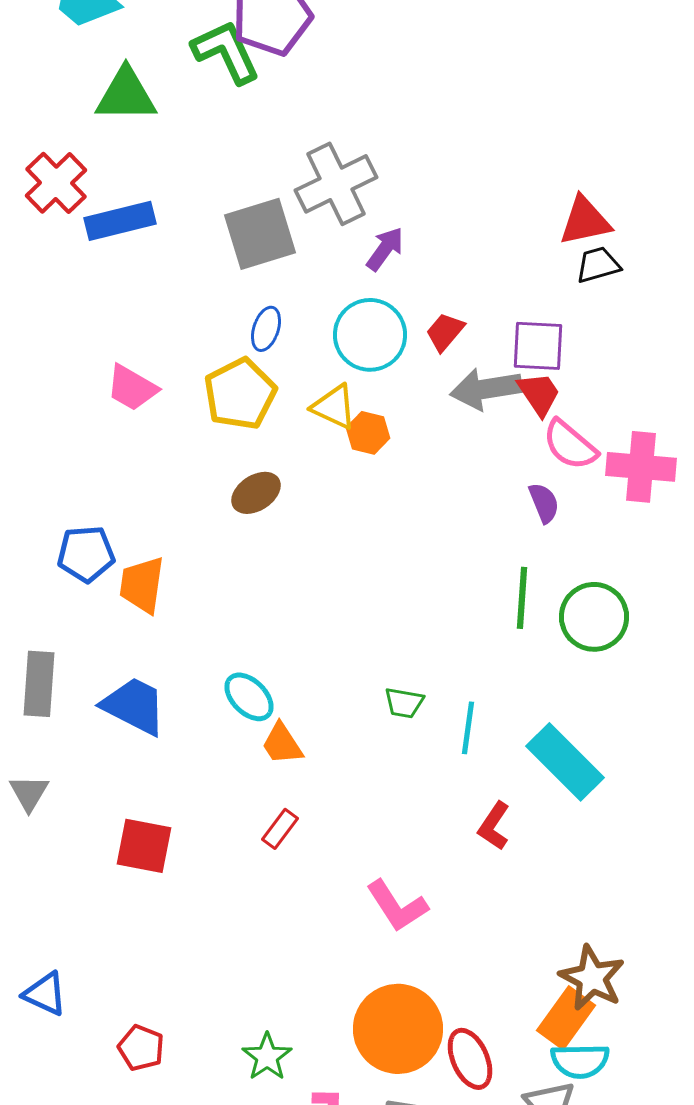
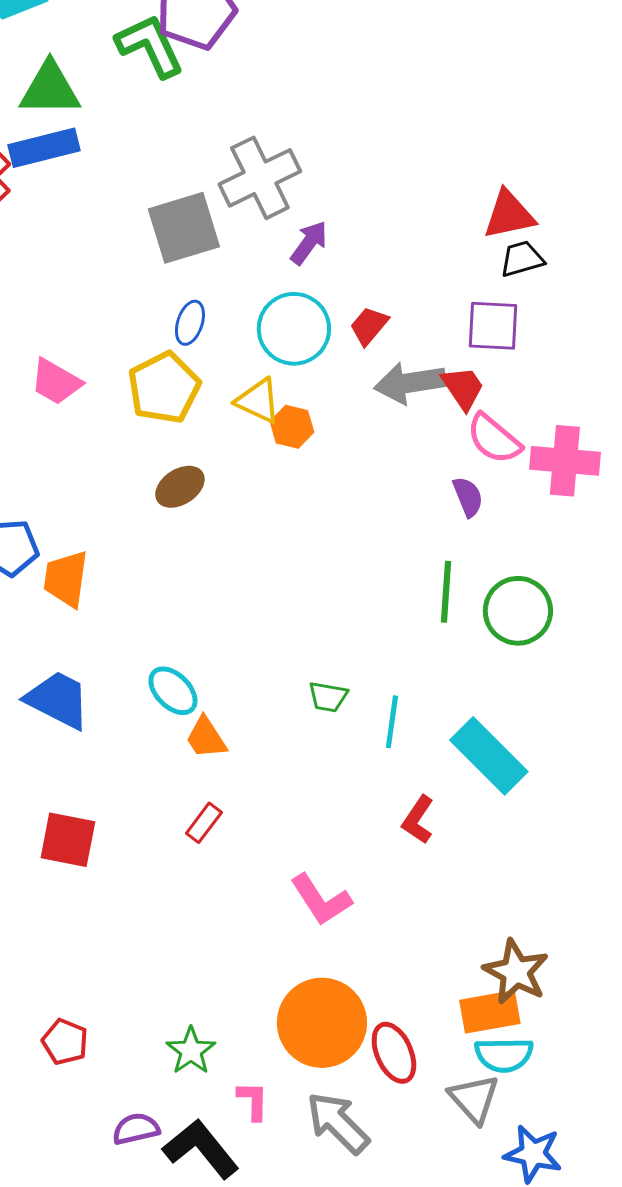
blue rectangle: (120, 221) -> (44, 148), moved
purple square: (538, 346) -> (493, 326), moved
orange rectangle: (566, 1018) -> (490, 1012), turned 44

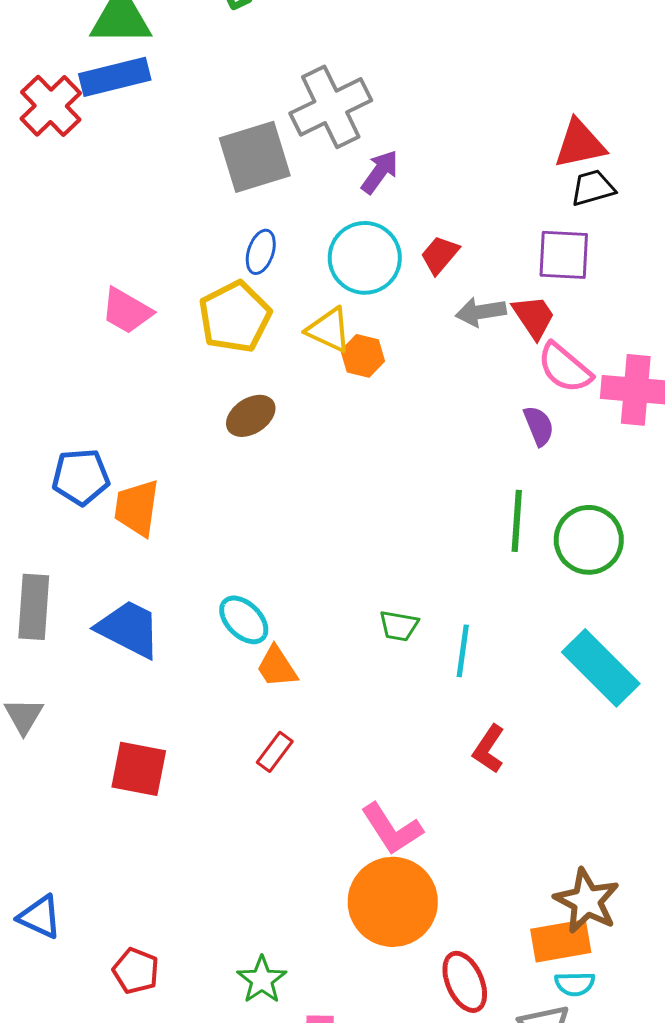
gray arrow: (410, 383) -> (481, 312), size x0.7
cyan rectangle: (489, 756) -> (601, 668), moved
orange circle: (322, 1023) -> (393, 902), moved
cyan semicircle: (504, 1055) -> (575, 984), size x0.7

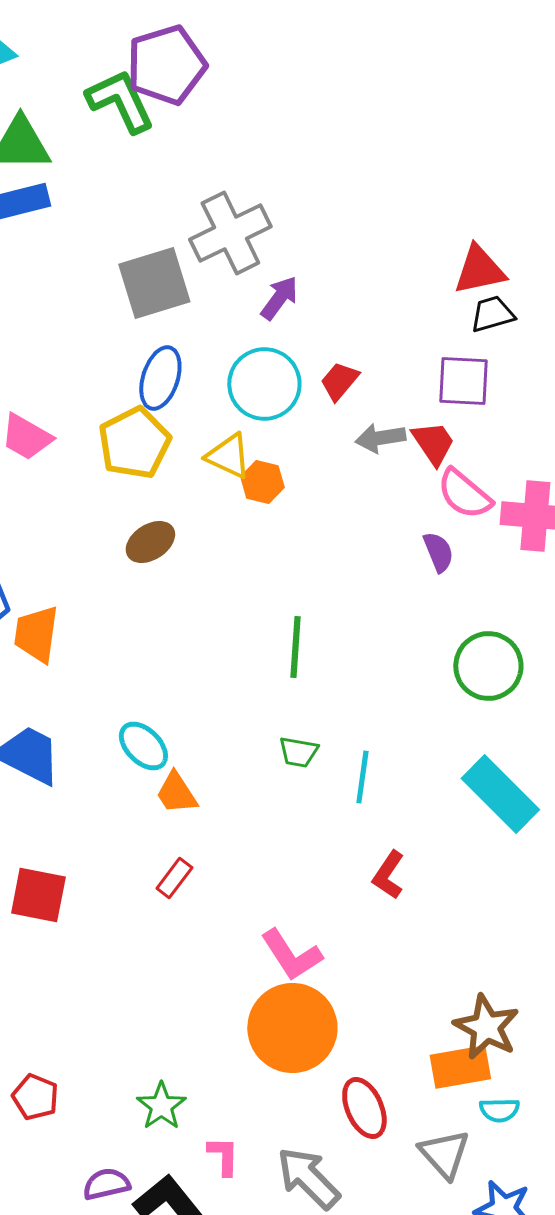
blue ellipse: (261, 252) -> (160, 378), size x1.4
green line: (517, 521) -> (295, 647), moved
cyan semicircle: (575, 984) -> (499, 1110), moved

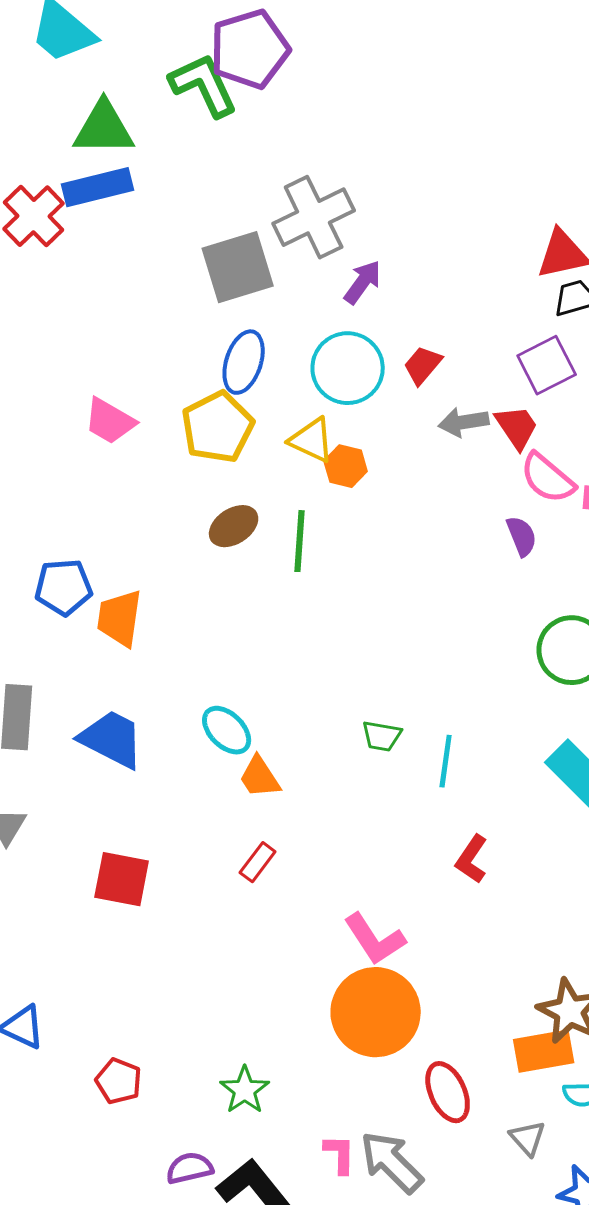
purple square: (463, 381) -> (547, 365), turned -30
green line: (295, 647) -> (300, 541), moved
gray triangle: (444, 1154) -> (528, 1138), size x0.7
pink L-shape: (223, 1156) -> (340, 1154), moved

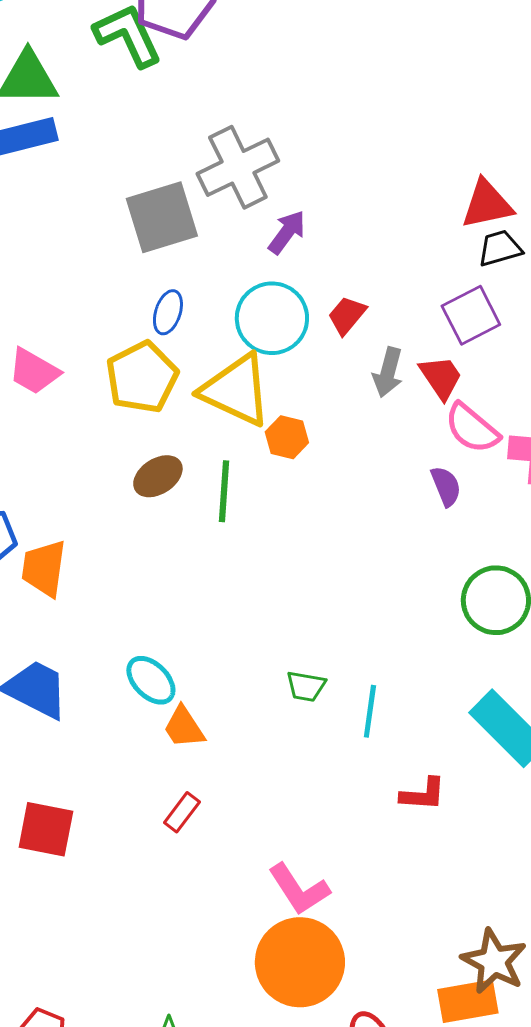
blue ellipse: (244, 362) -> (168, 312), size x0.7
gray arrow: (464, 422) -> (388, 372), turned -66
yellow triangle: (312, 440) -> (236, 390), size x1.6
orange hexagon: (346, 466) -> (287, 437), moved
red L-shape: (472, 859) -> (423, 794), moved, turned -120

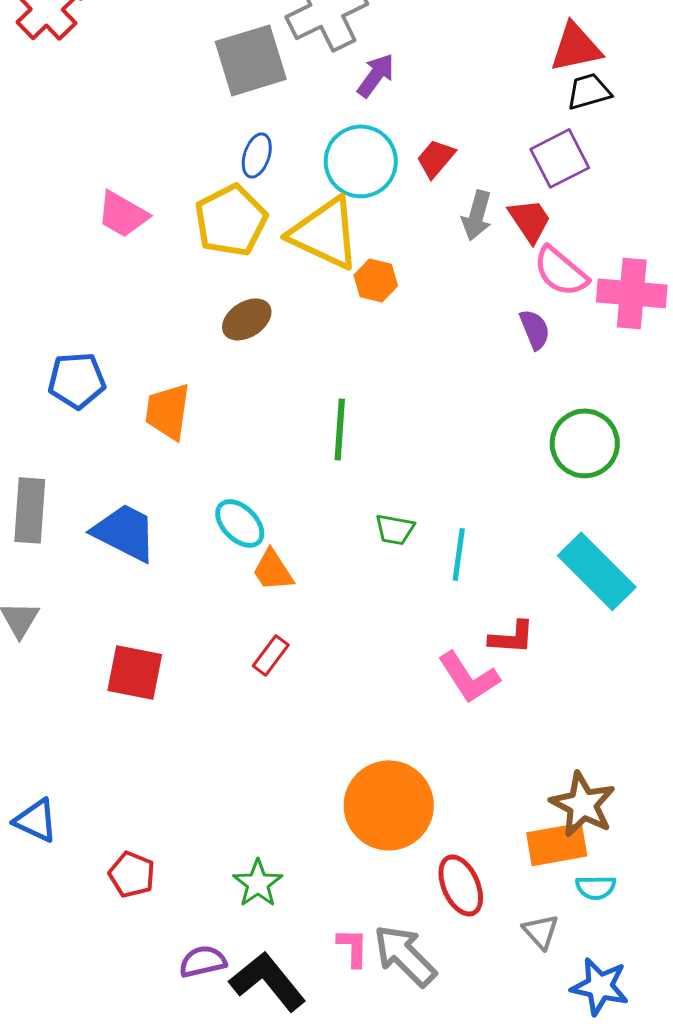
green line: (224, 491) -> (340, 429), moved
orange trapezoid: (44, 568) -> (168, 411), moved
pink L-shape: (299, 889) -> (469, 677), moved

